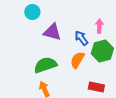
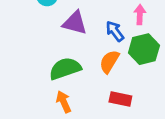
red rectangle: (96, 87) -> (120, 99), moved

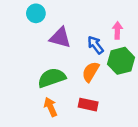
red rectangle: (120, 99) -> (88, 105), moved

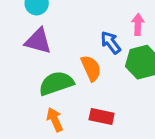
purple triangle: (60, 38) -> (38, 41), moved
orange semicircle: (91, 72) -> (91, 68), moved, turned 125

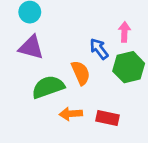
red rectangle: (102, 117) -> (107, 118), moved
orange arrow: (55, 120) -> (71, 114), moved, turned -70

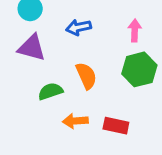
blue arrow: (99, 49) -> (78, 27), moved, turned -65
green semicircle: (48, 87) -> (50, 91), size x0.7

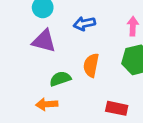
orange semicircle: (86, 76) -> (91, 65), turned -145
orange arrow: (75, 121) -> (47, 104), moved

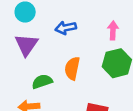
purple triangle: (44, 41) -> (26, 45), turned 50

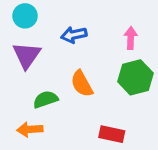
orange semicircle: (72, 68) -> (82, 84), turned -40

